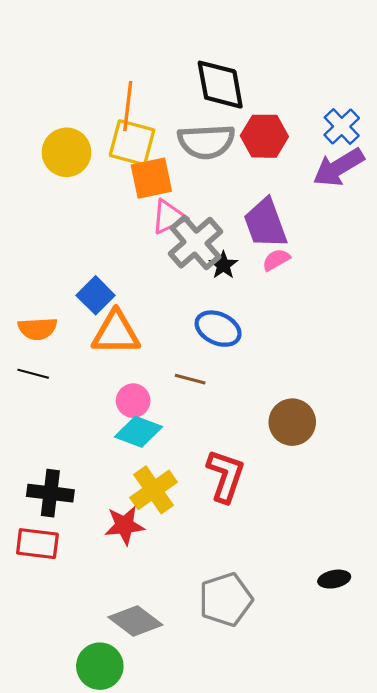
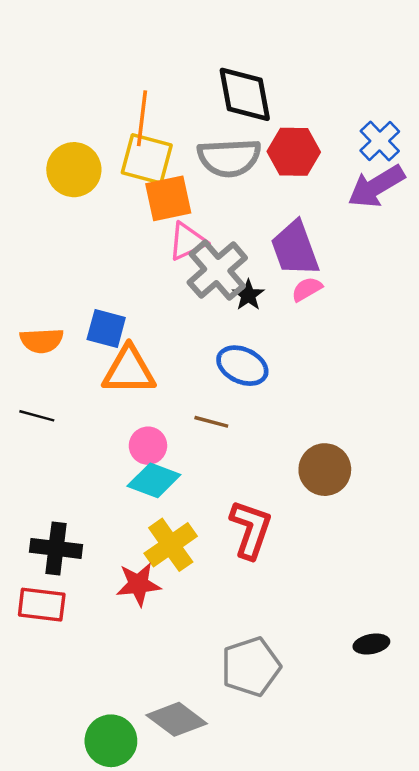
blue square: (96, 295) -> (106, 329), turned -30
orange semicircle: (37, 329) -> (42, 341), moved
gray diamond: (135, 621) -> (177, 719), moved

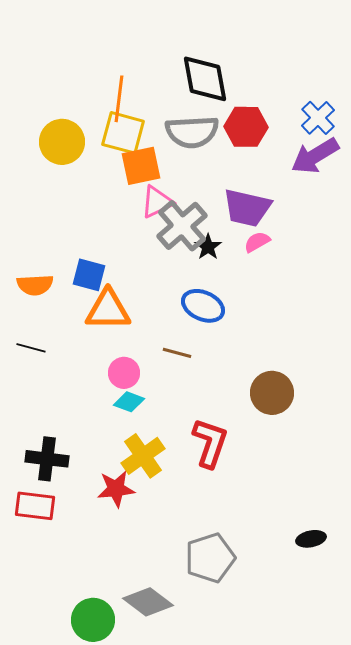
purple trapezoid: (295, 249) -> (247, 208), turned -57
cyan diamond: (154, 480) -> (129, 402), size x0.7

